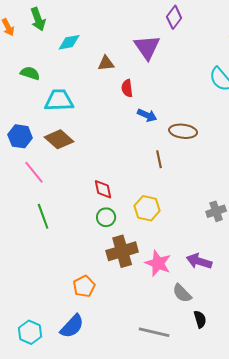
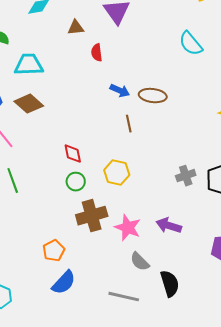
blue arrow: (147, 115) -> (120, 91), moved
gray semicircle: (182, 293) -> (140, 262), moved
black semicircle: (200, 319) -> (170, 284), size x1.5
blue semicircle: (72, 326) -> (64, 283), moved

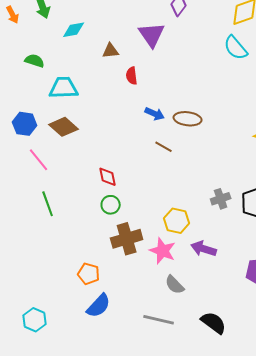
cyan semicircle: (191, 44) -> (236, 48), moved
brown line: (129, 124) -> (164, 147), turned -48
yellow hexagon: (117, 173) -> (177, 221), moved
orange pentagon: (54, 251) -> (89, 274), turned -30
black semicircle: (170, 284) -> (214, 323), moved, turned -36

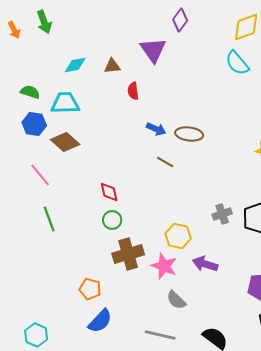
cyan diamond: (74, 30) -> (75, 65), moved
green semicircle: (35, 61) -> (30, 92), moved
blue hexagon: (25, 124) -> (34, 124), moved

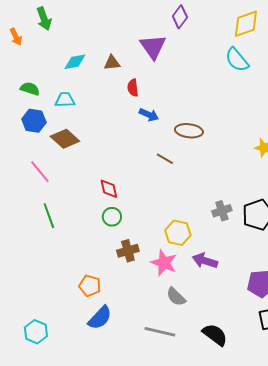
orange arrow: (14, 30) -> (16, 37), moved
cyan trapezoid: (65, 103) -> (65, 100), size x0.7
blue arrow: (156, 129) -> (149, 115), moved
brown cross: (128, 254) -> (128, 251), size x0.7

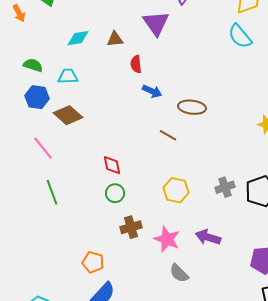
yellow hexagon: (178, 233) -> (176, 190), moved

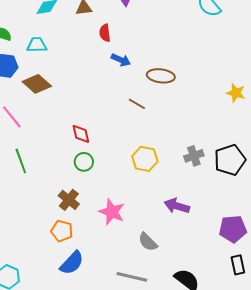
brown cross: (131, 227) -> (69, 200), moved, turned -35
pink star: (167, 239) -> (112, 212), moved

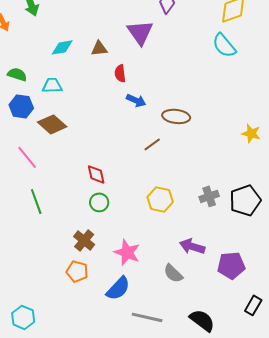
brown line: (137, 104) -> (152, 144), turned -66
purple pentagon: (233, 229) -> (231, 265), moved
gray semicircle: (148, 242) -> (173, 273), moved
blue semicircle: (72, 263) -> (118, 288), moved
black rectangle: (238, 265) -> (253, 305), turned 42

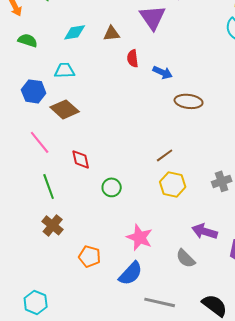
green semicircle: (17, 74) -> (28, 40), moved
blue arrow: (136, 100) -> (163, 72), moved
brown line: (152, 144) -> (165, 155), moved
red diamond: (96, 174) -> (81, 159), moved
brown cross: (84, 240) -> (53, 225), moved

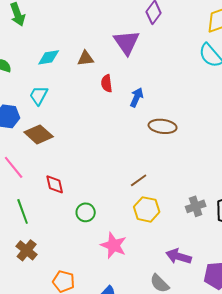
cyan trapezoid: (65, 70) -> (39, 95), turned -60
blue arrow: (163, 72) -> (137, 97), turned -90
pink star: (140, 237) -> (114, 245), moved

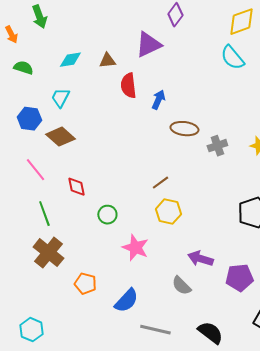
purple triangle: (127, 42) -> (148, 45), turned 40
red semicircle: (107, 83) -> (128, 86), size x1.4
gray cross: (196, 206) -> (217, 146), moved
brown cross: (27, 250) -> (48, 253), size x1.4

